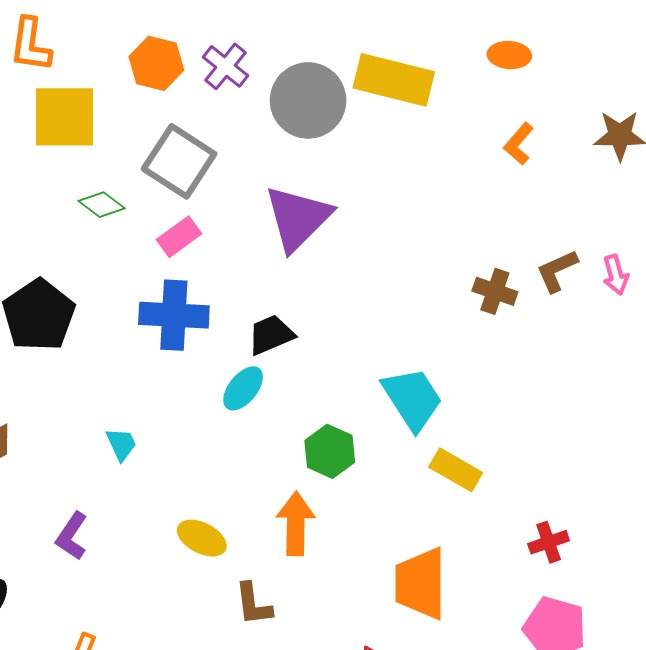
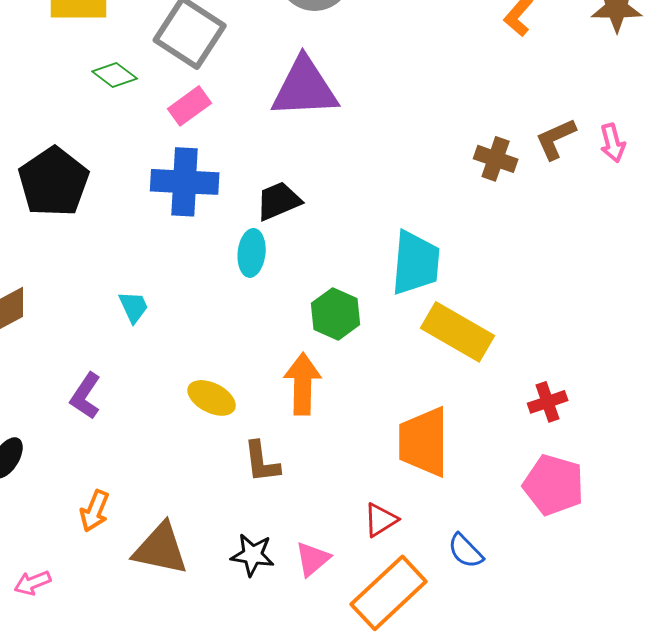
purple triangle: (298, 218) -> (305, 88), turned 42
cyan ellipse: (243, 388) -> (252, 253), turned -33
cyan trapezoid: (412, 399) -> (416, 263), turned 38
yellow rectangle: (456, 470) -> (458, 332), size x1.4

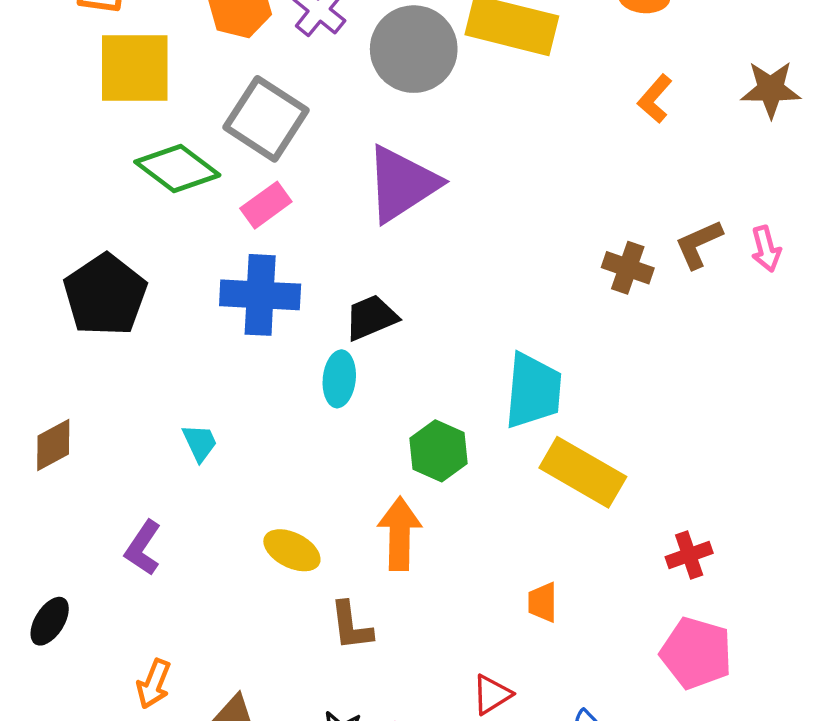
green diamond: (115, 75) -> (177, 168), size x1.6
purple triangle: (305, 88) -> (402, 184), turned -30
orange trapezoid: (424, 442) -> (543, 602), size x0.5

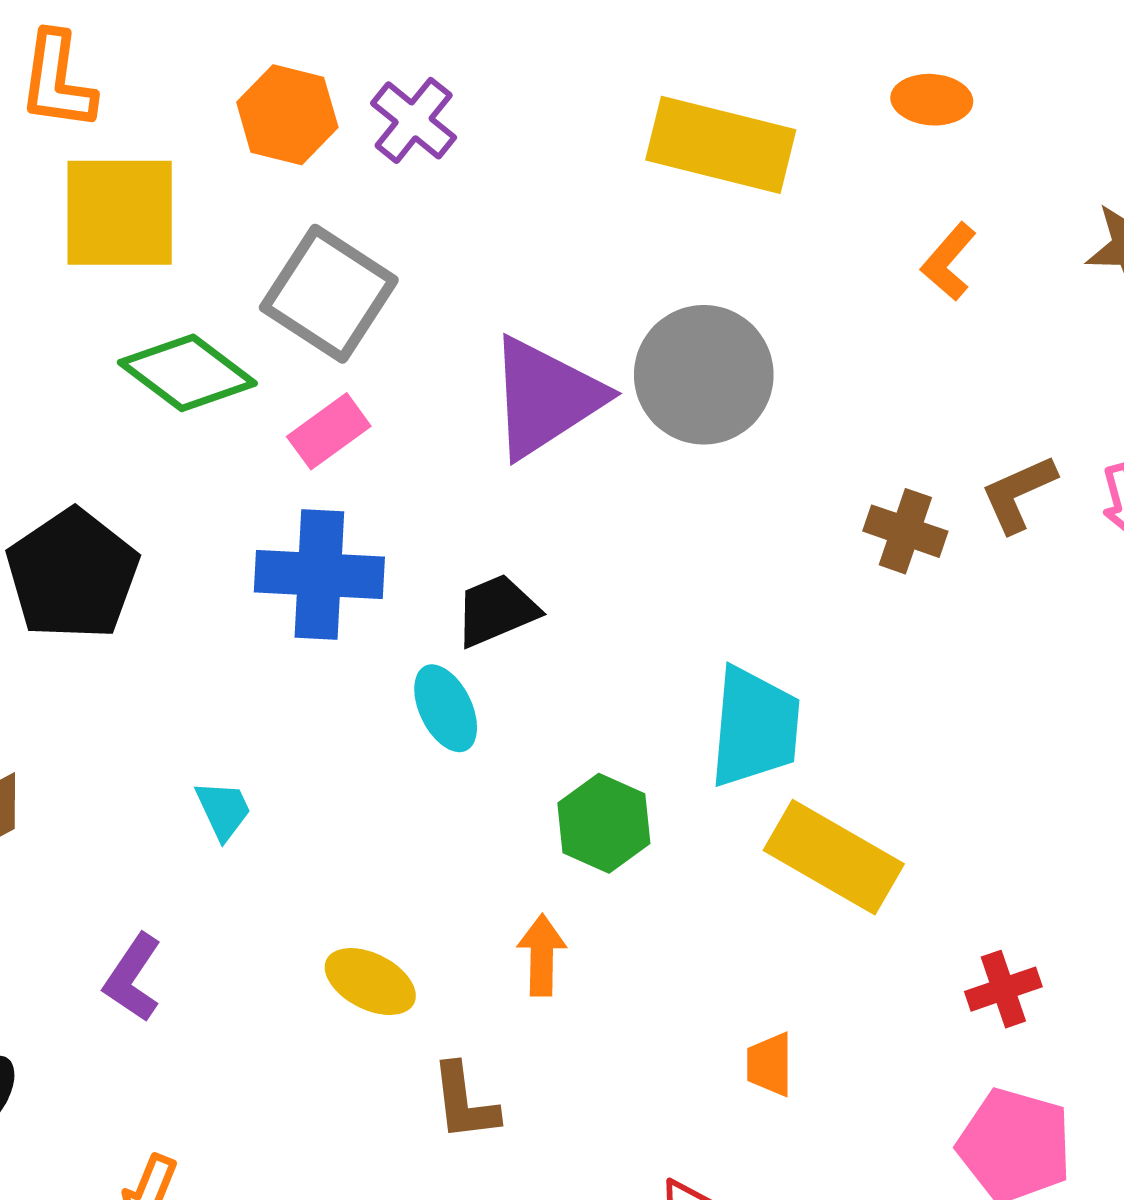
gray circle: (414, 49) -> (704, 375), moved
cyan ellipse: (339, 379) -> (446, 708), turned -32
orange arrow: (400, 534) -> (542, 955), size x0.7

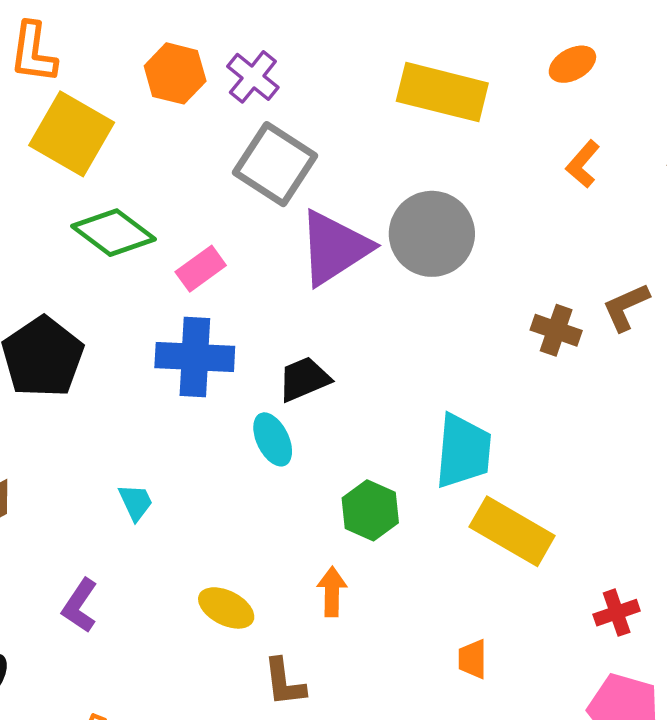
orange ellipse: (932, 100) -> (572, 64), turned -33
yellow square: (120, 213) -> (72, 134), turned 30
gray square: (329, 294) -> (275, 164), moved

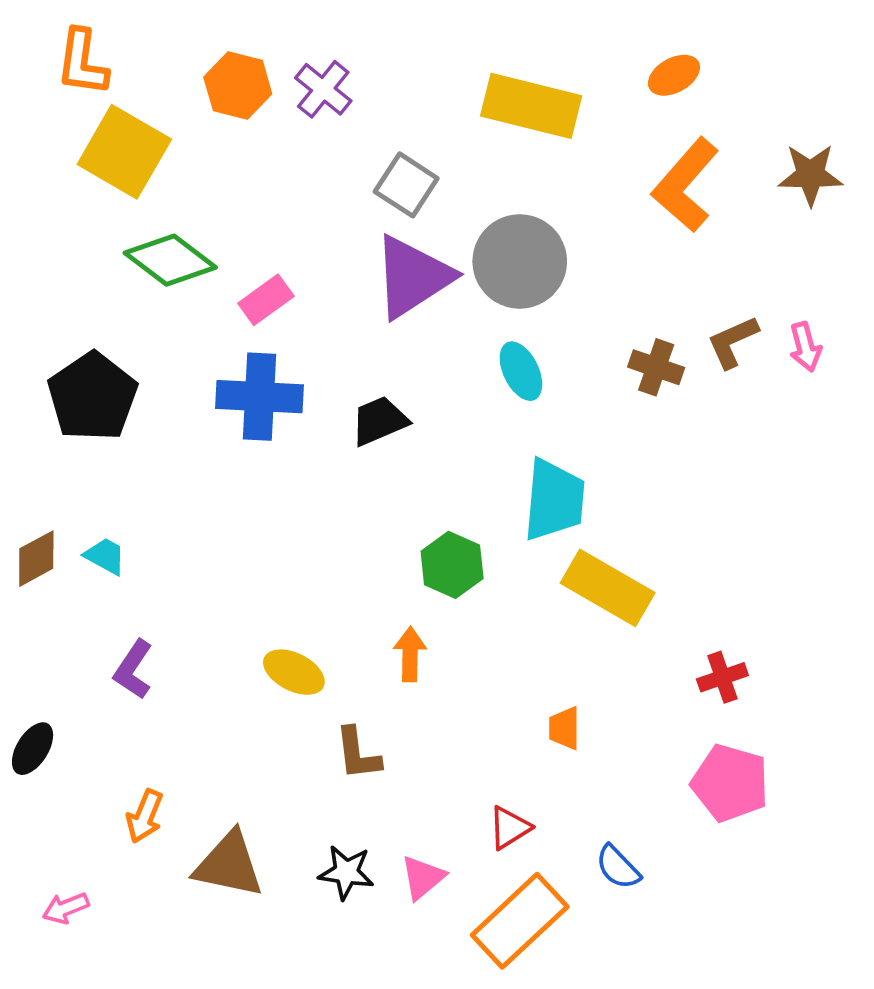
gray square: (275, 164) -> (406, 185), moved, size x0.7
orange L-shape: (583, 164) -> (685, 185), size x1.8
cyan ellipse: (273, 439) -> (521, 371), moved
cyan trapezoid: (136, 502) -> (105, 556), moved, turned -36

